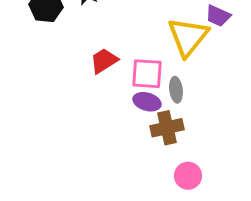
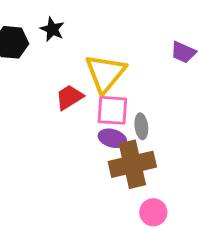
yellow triangle: (188, 37) -> (105, 73), moved
brown cross: (167, 128) -> (132, 164), size x1.4

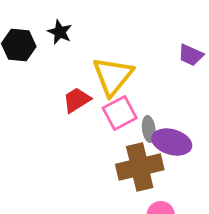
pink square: (112, 110) -> (120, 113), turned -32
purple ellipse: (112, 138) -> (172, 142), moved, size x1.4

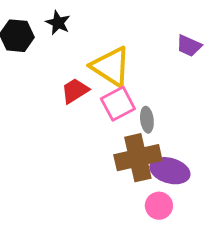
yellow triangle: (113, 76) -> (111, 67), turned -36
purple ellipse: (172, 142) -> (170, 171), moved

